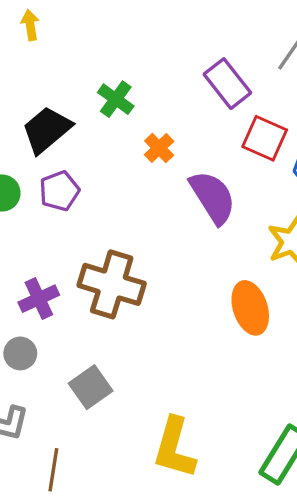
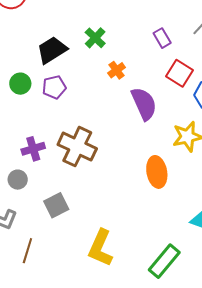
purple rectangle: (227, 84) -> (162, 38), size x0.7

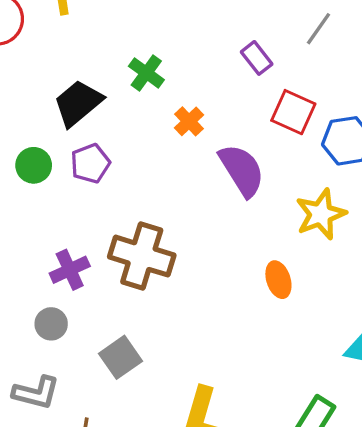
orange ellipse: (157, 172) -> (278, 280), size x0.7

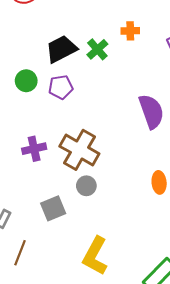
green cross: (146, 73) -> (97, 49), moved
orange cross: (189, 121) -> (130, 31), moved, turned 30
gray circle: (51, 324) -> (86, 186), moved

